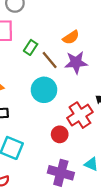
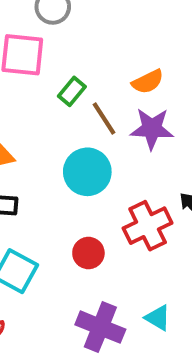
red circle: (60, 134) -> (88, 253), moved

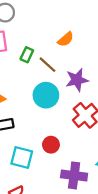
purple star: (152, 129) -> (77, 80), moved
red circle: (88, 253) -> (51, 145), moved

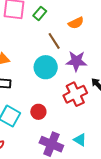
green rectangle: (27, 55) -> (40, 13), moved

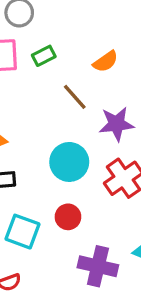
green rectangle: (40, 13) -> (44, 56), turned 32
cyan circle: (46, 67) -> (69, 162), moved

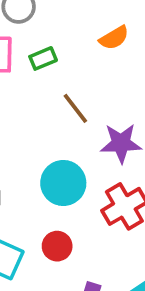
orange semicircle: (106, 62) -> (114, 38), moved

